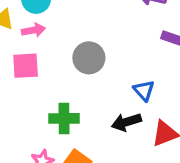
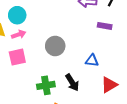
blue triangle: (144, 91) -> (92, 61), turned -32
black arrow: (126, 122) -> (72, 82), moved, turned -96

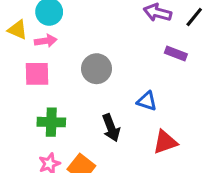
green cross: (46, 85) -> (51, 122), moved

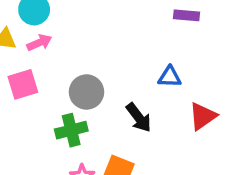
gray circle: (97, 69) -> (86, 92), moved
pink square: (37, 74) -> (23, 84), moved

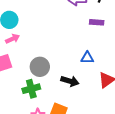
black arrow: (139, 117) -> (70, 81), turned -36

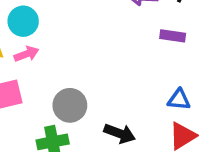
blue triangle: (87, 58) -> (179, 100), moved

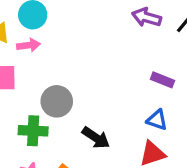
purple rectangle: (173, 36) -> (163, 80), moved

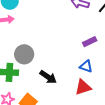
purple rectangle: (163, 80) -> (90, 42), turned -48

